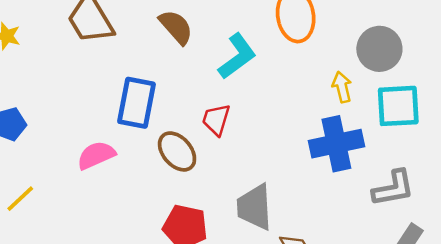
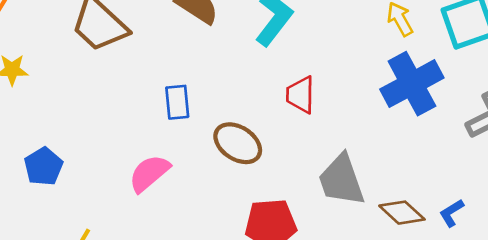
blue rectangle: (137, 103) -> (177, 102), size x0.6
red trapezoid: (216, 120) -> (301, 95), moved

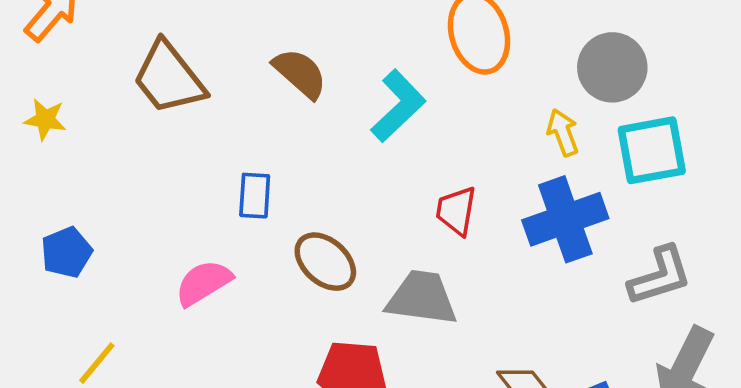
red trapezoid: (301, 95) -> (456, 211), moved
gray trapezoid: (341, 180) -> (422, 298), moved, turned 108

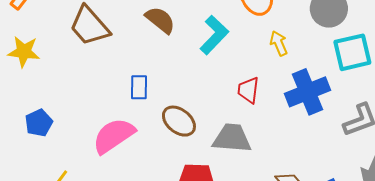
yellow star: (45, 119) -> (24, 52), size x1.4
yellow arrow: (563, 132) -> (279, 43), moved
pink semicircle: (204, 283) -> (114, 136), size x1.4

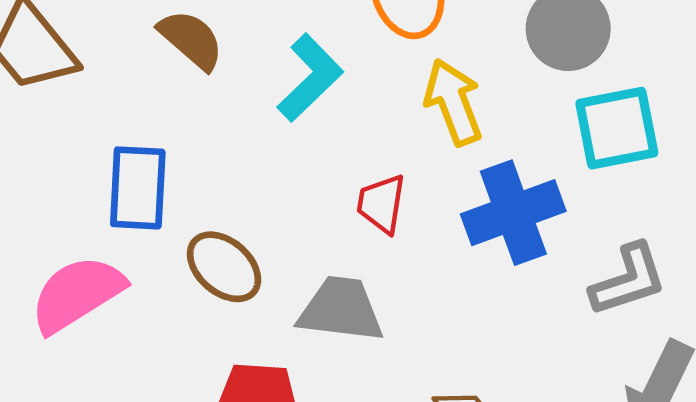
yellow arrow: (279, 43) -> (453, 102), size x1.5
blue rectangle: (139, 87) -> (138, 188), size x1.5

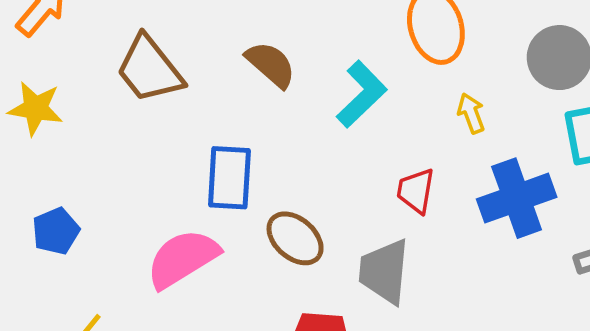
yellow arrow: (453, 102) -> (471, 113), size x0.6
gray trapezoid: (341, 309) -> (384, 271), turned -92

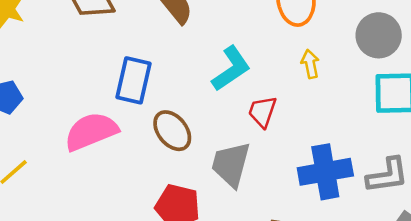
cyan L-shape: (362, 94) -> (231, 69), moved
blue cross: (517, 198) -> (325, 172), moved

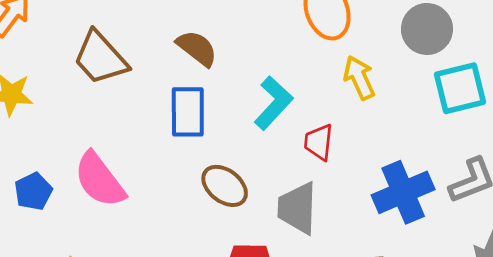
yellow arrow: (310, 64) -> (359, 78), size x1.4
blue rectangle: (133, 80) -> (188, 112), moved
pink semicircle: (91, 131) -> (100, 180), moved, turned -92

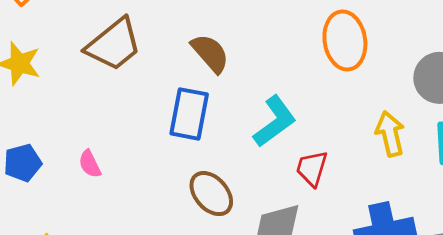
brown trapezoid: (100, 58) -> (114, 45), turned -98
yellow arrow: (359, 78) -> (390, 134), moved
pink semicircle: (100, 180) -> (90, 164), size x0.5

